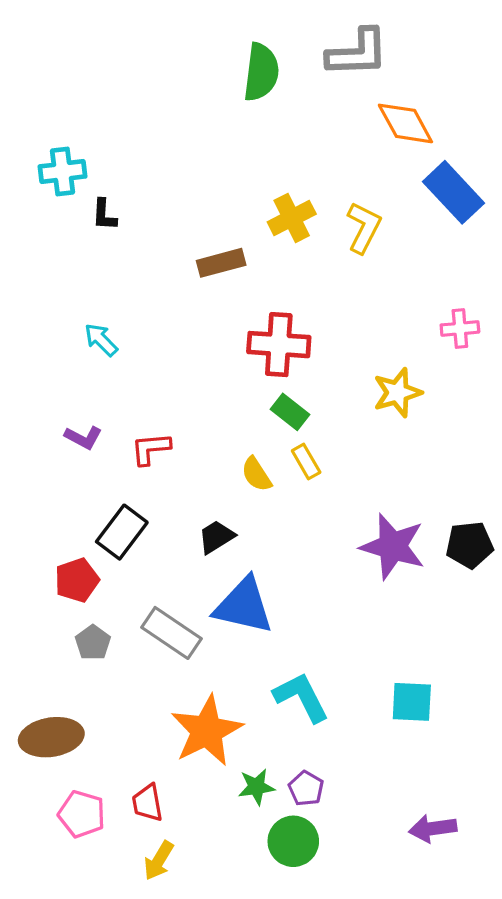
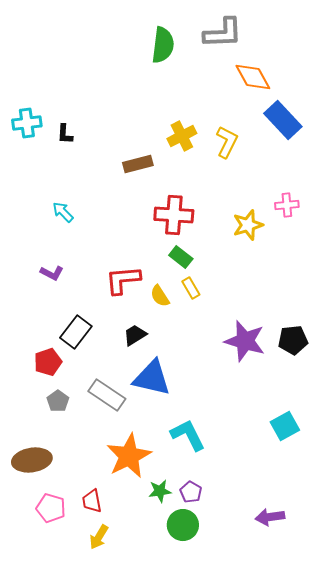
cyan cross: (62, 171) -> (27, 123), moved
yellow star: (397, 393) -> (248, 225), moved
red L-shape: (151, 449) -> (123, 280), moved, size x1.4
cyan square: (412, 702) -> (285, 426), moved, turned -32

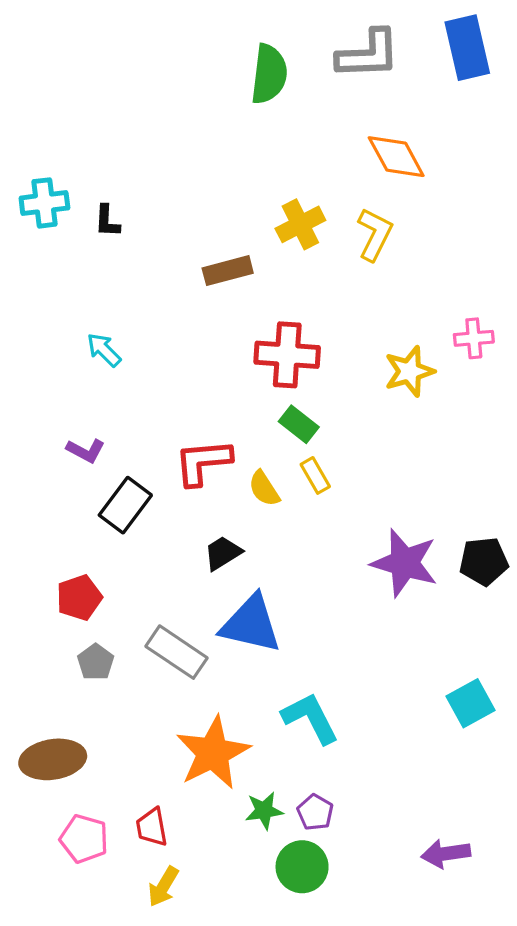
orange diamond: (253, 77) -> (396, 157), moved
blue rectangle: (283, 120) -> (467, 48), moved, turned 30
black rectangle: (76, 332) -> (125, 505), moved

